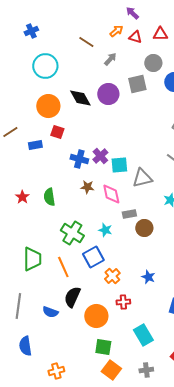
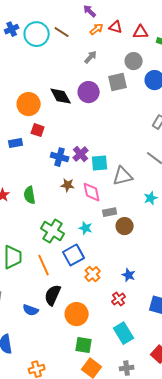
purple arrow: (132, 13) -> (90, 11), moved
red triangle: (135, 37) -> (116, 27), moved
brown line: (86, 42) -> (62, 32), moved
cyan circle: (45, 66) -> (37, 34), moved
red cross: (123, 302) -> (119, 299), moved, turned -32

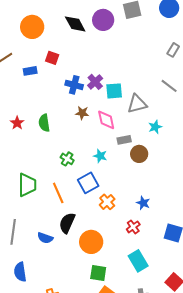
orange circle: (29, 104) -> (32, 27), moved
cyan star: (151, 198) -> (155, 127), moved
green cross: (53, 231) -> (67, 159), size x0.6

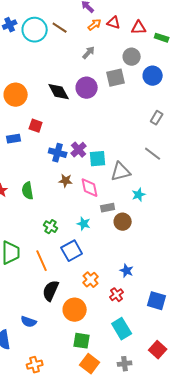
orange cross: (107, 202) -> (91, 280), moved
blue semicircle: (45, 238) -> (29, 322), moved

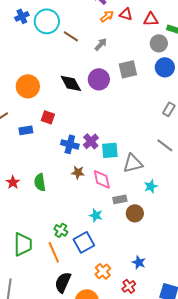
brown line: (60, 28) -> (71, 36), moved
gray circle: (132, 57) -> (159, 43), moved
green cross: (51, 227) -> (61, 230), moved

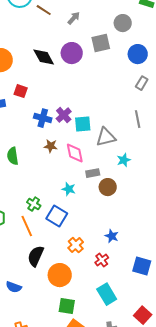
gray circle: (159, 43) -> (123, 23), moved
blue circle: (165, 67) -> (138, 54), moved
gray line: (165, 145) -> (138, 119), turned 42
blue square: (84, 242) -> (57, 216), turned -30

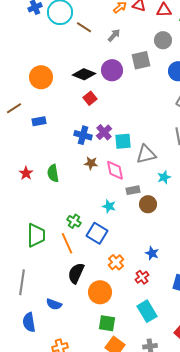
black diamond: (44, 57) -> (84, 74), turned -40
red square: (21, 91) -> (90, 98), moved, turned 32

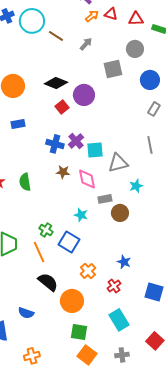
purple circle: (112, 70) -> (84, 95), moved
blue rectangle: (39, 121) -> (18, 124), moved
black semicircle: (76, 273) -> (48, 282), turned 105

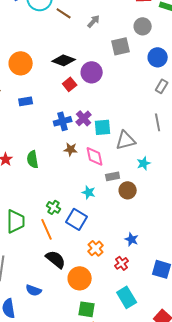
blue cross: (55, 144) -> (63, 121), turned -30

